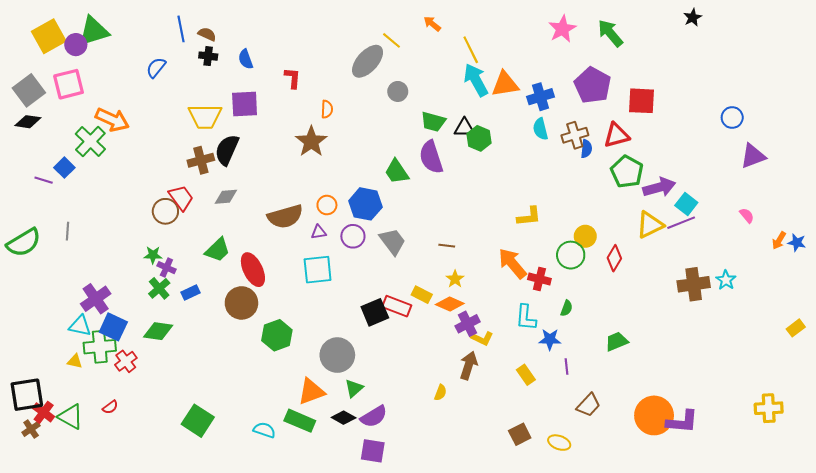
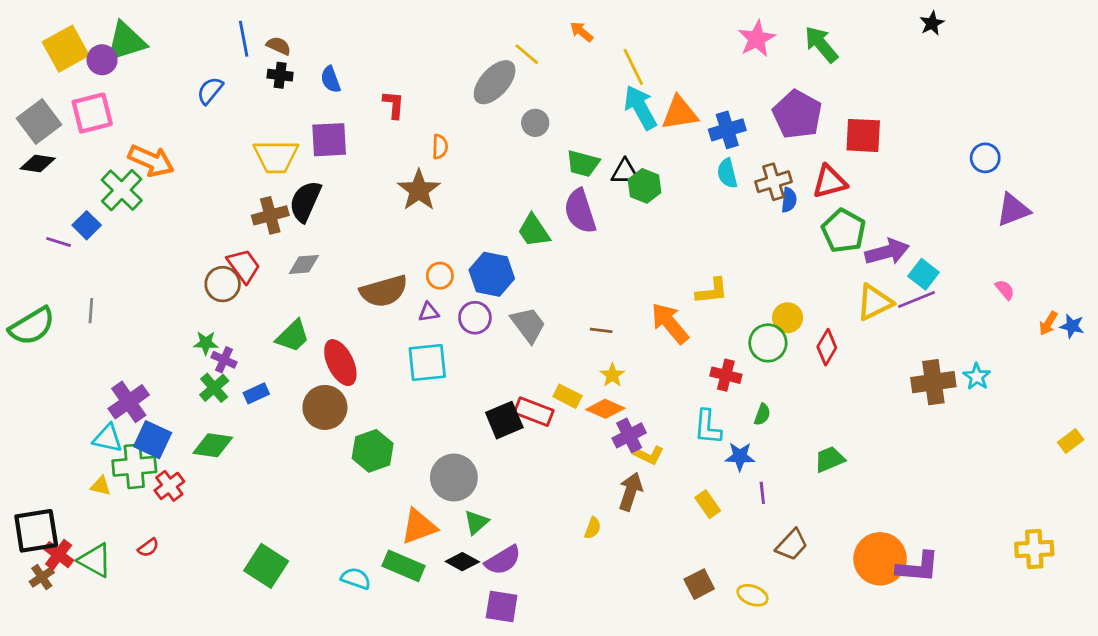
orange arrow: (512, 263) -> (670, 323), moved

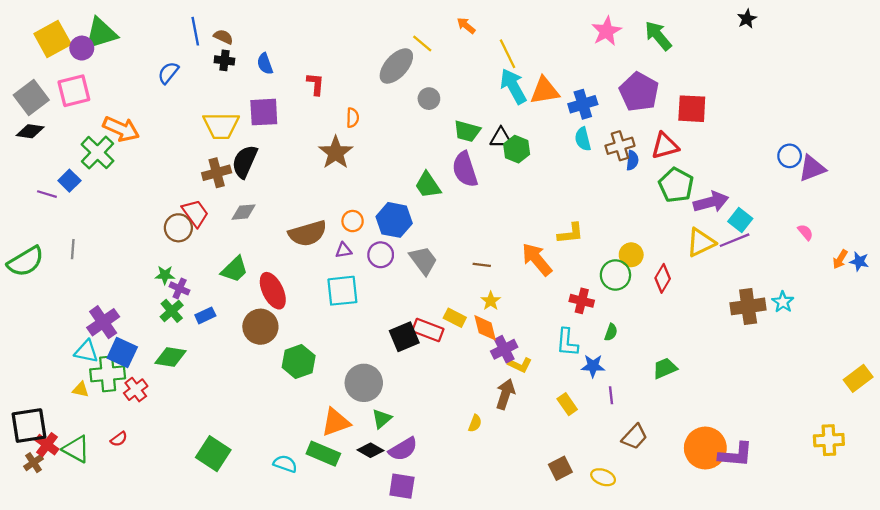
blue circle: (985, 158) -> (790, 156), moved
orange diamond: (605, 409) -> (485, 328), turned 52
yellow rectangle: (1071, 441) -> (858, 378), moved, size x1.4

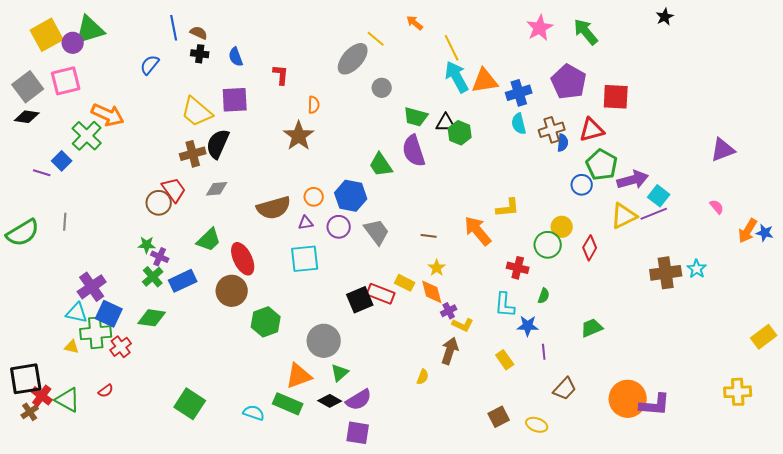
yellow trapezoid: (221, 126) -> (197, 112), turned 40
blue circle: (790, 156) -> (582, 185), moved
orange arrow: (840, 259) -> (748, 231), size x1.4
blue rectangle: (205, 315) -> (183, 281), size x1.5
purple cross: (504, 349) -> (449, 311), size x0.7

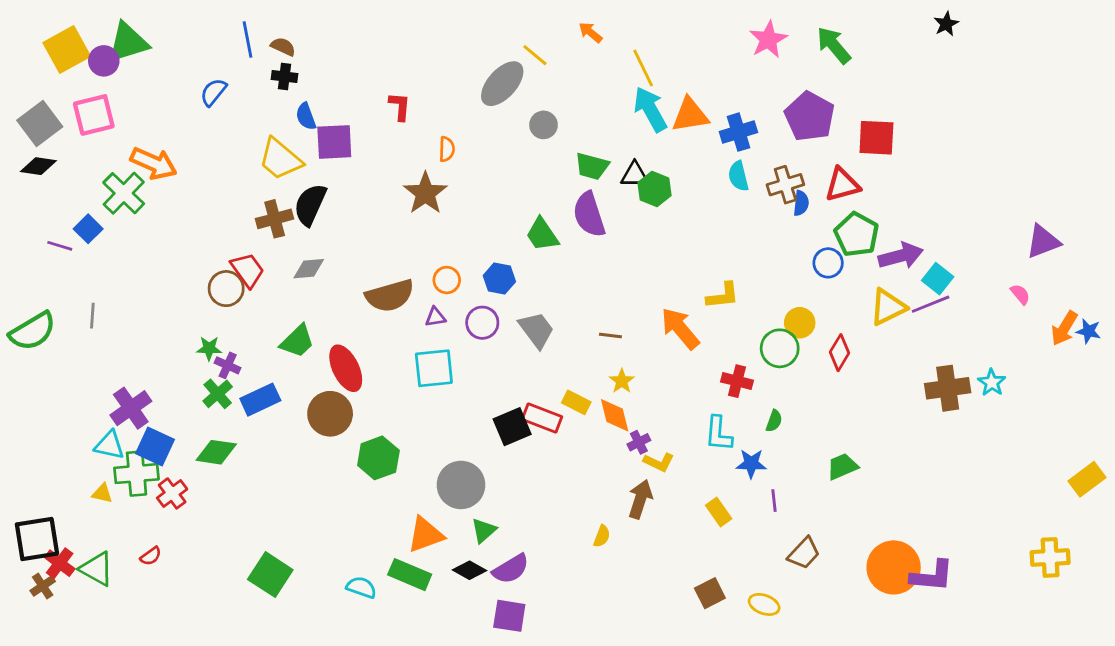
blue semicircle: (236, 57) -> (306, 116), moved
purple triangle: (723, 150) -> (1043, 242), moved
blue hexagon: (351, 196) -> (499, 279), size x0.7

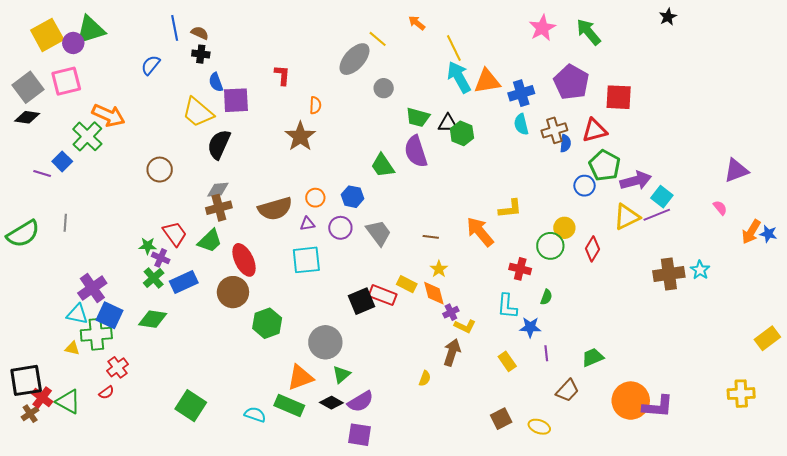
brown cross: (275, 219) -> (219, 208), moved
red trapezoid: (248, 270) -> (175, 234), moved
brown circle: (226, 289) -> (160, 170), moved
green trapezoid: (842, 466) -> (593, 357), moved
red cross: (172, 493) -> (117, 367), moved

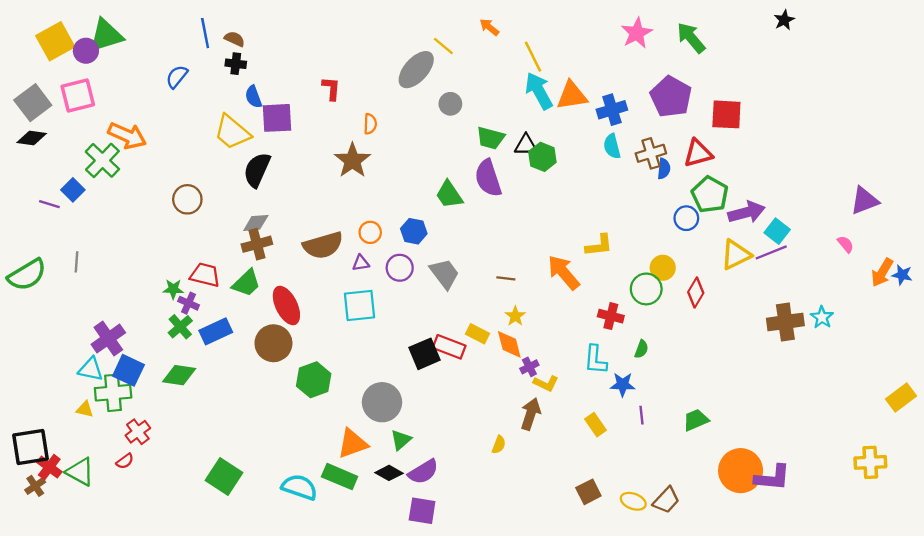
red trapezoid: (175, 234) -> (205, 275), turned -40
brown trapezoid: (567, 391) -> (666, 500), moved
cyan semicircle: (255, 415) -> (299, 487), size x1.4

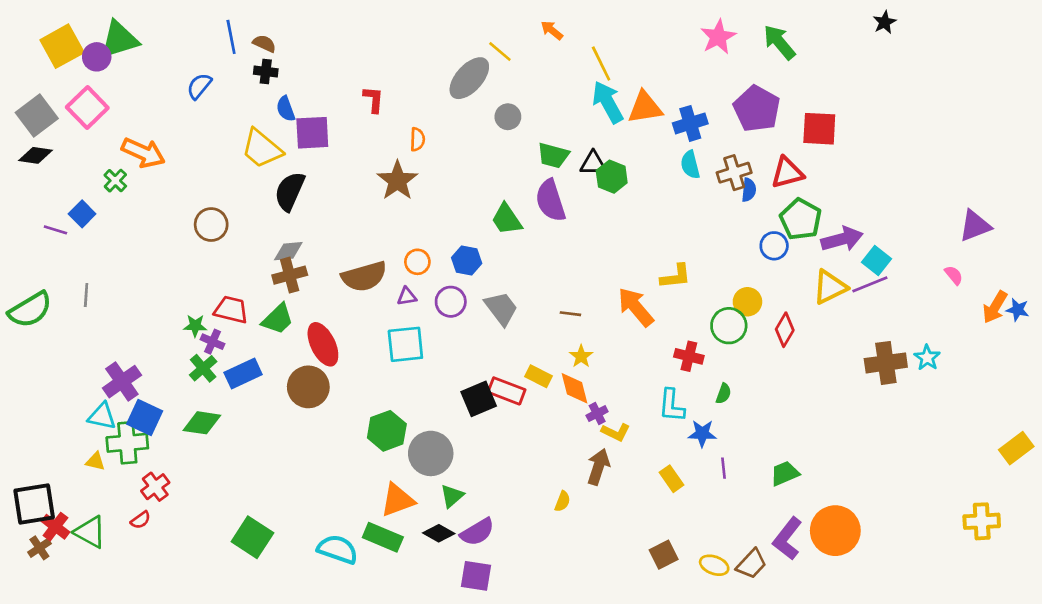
pink square: (78, 96) -> (87, 107), turned -30
green cross: (102, 160) -> (115, 181), size x0.6
green hexagon: (314, 380) -> (387, 431), moved
purple L-shape: (772, 478) -> (787, 539), moved, turned 123

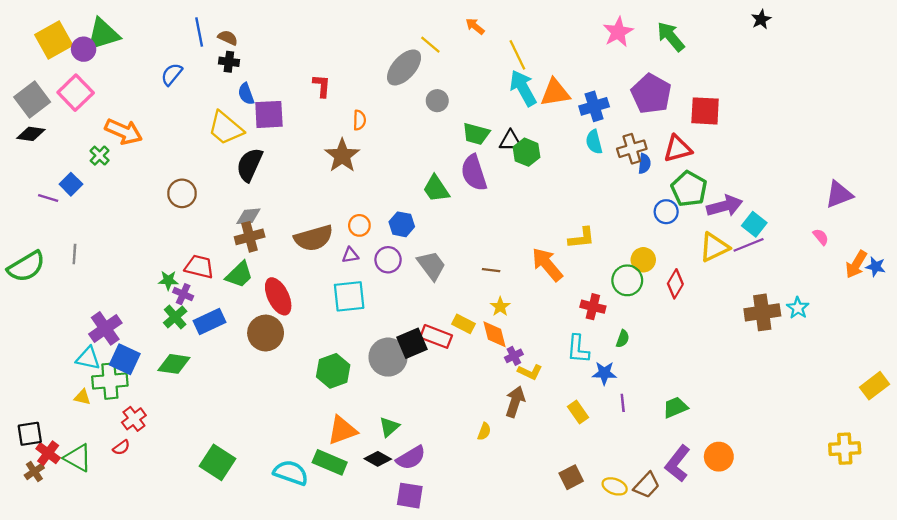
gray circle: (431, 453) -> (388, 357), moved
black square: (34, 504) -> (30, 434), size x0.7
orange circle: (835, 531) -> (719, 457), size x0.7

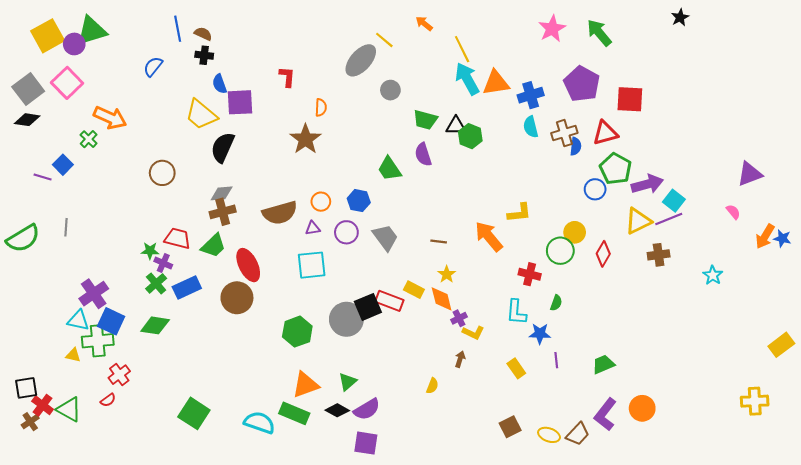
purple semicircle: (474, 173) -> (423, 155), size x0.7
brown cross: (762, 312) -> (659, 255), moved, size x0.7
brown arrow: (515, 402) -> (460, 359), size x0.6

